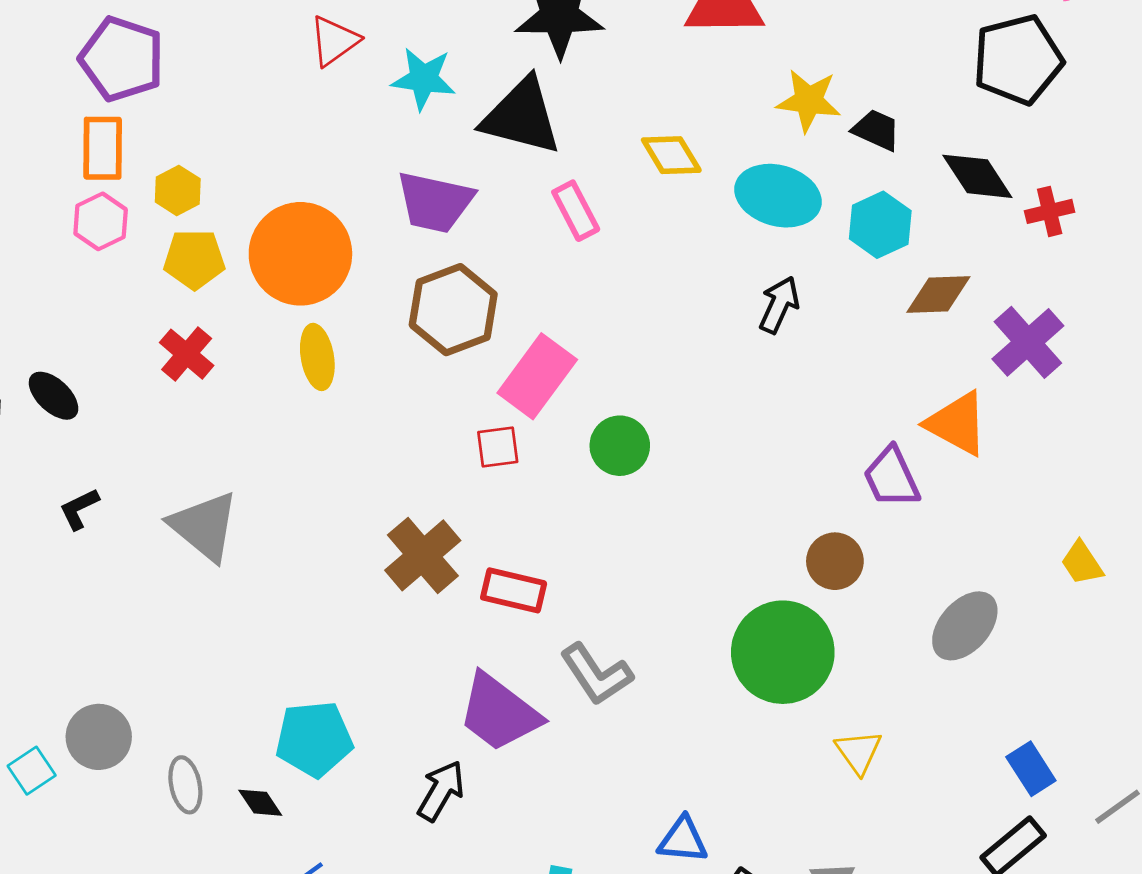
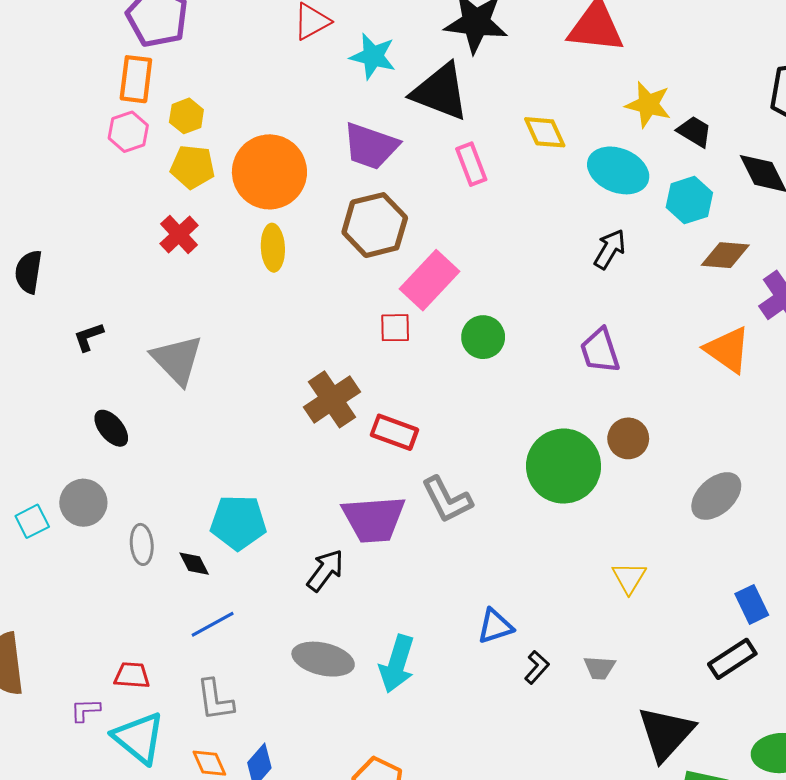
black ellipse: (54, 396) -> (111, 428), moved
purple trapezoid: (891, 477) -> (600, 351), moved
green circle: (783, 652) -> (564, 466), moved
purple trapezoid: (499, 713) -> (374, 519), turned -48
blue triangle: (683, 840) -> (495, 626), turned -30

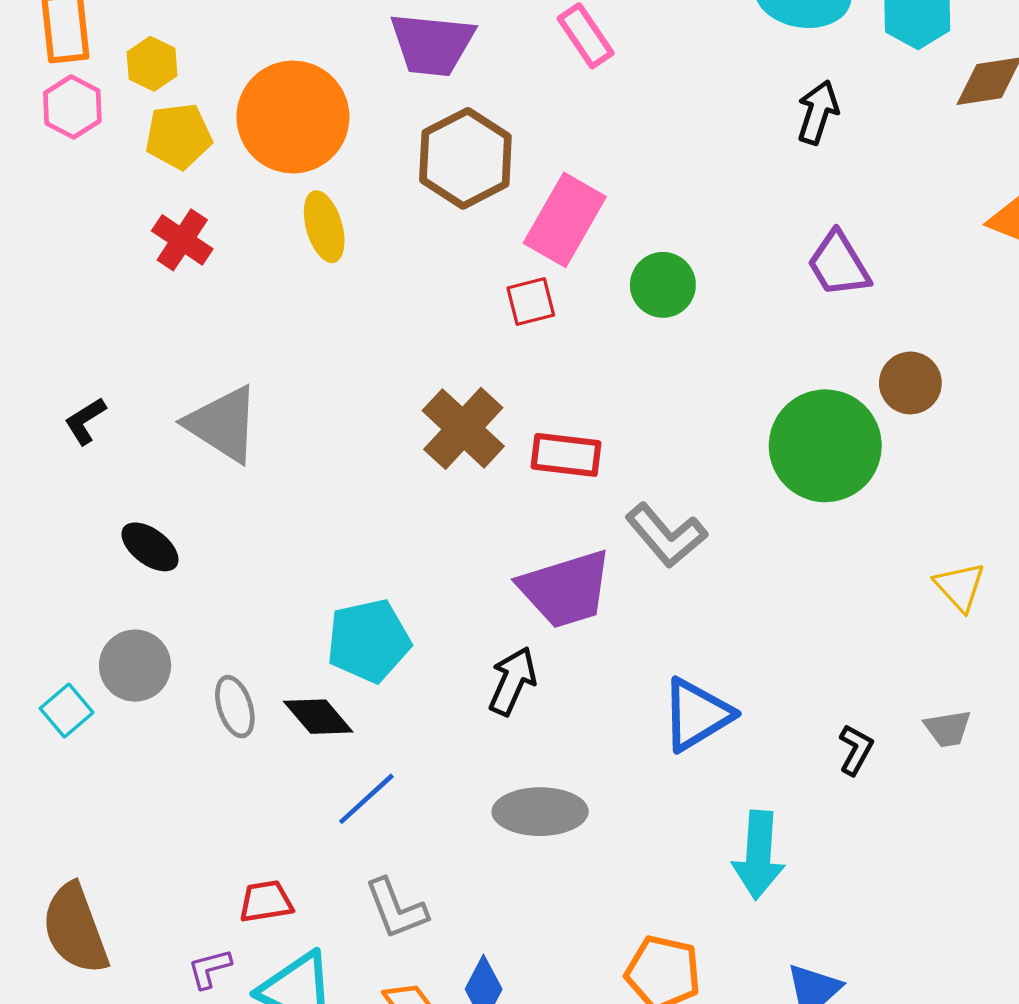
black diamond: (194, 564) -> (318, 717), size x1.4
blue triangle: (495, 626) -> (697, 715), moved, size x1.4
cyan arrow: (397, 664) -> (759, 855), moved

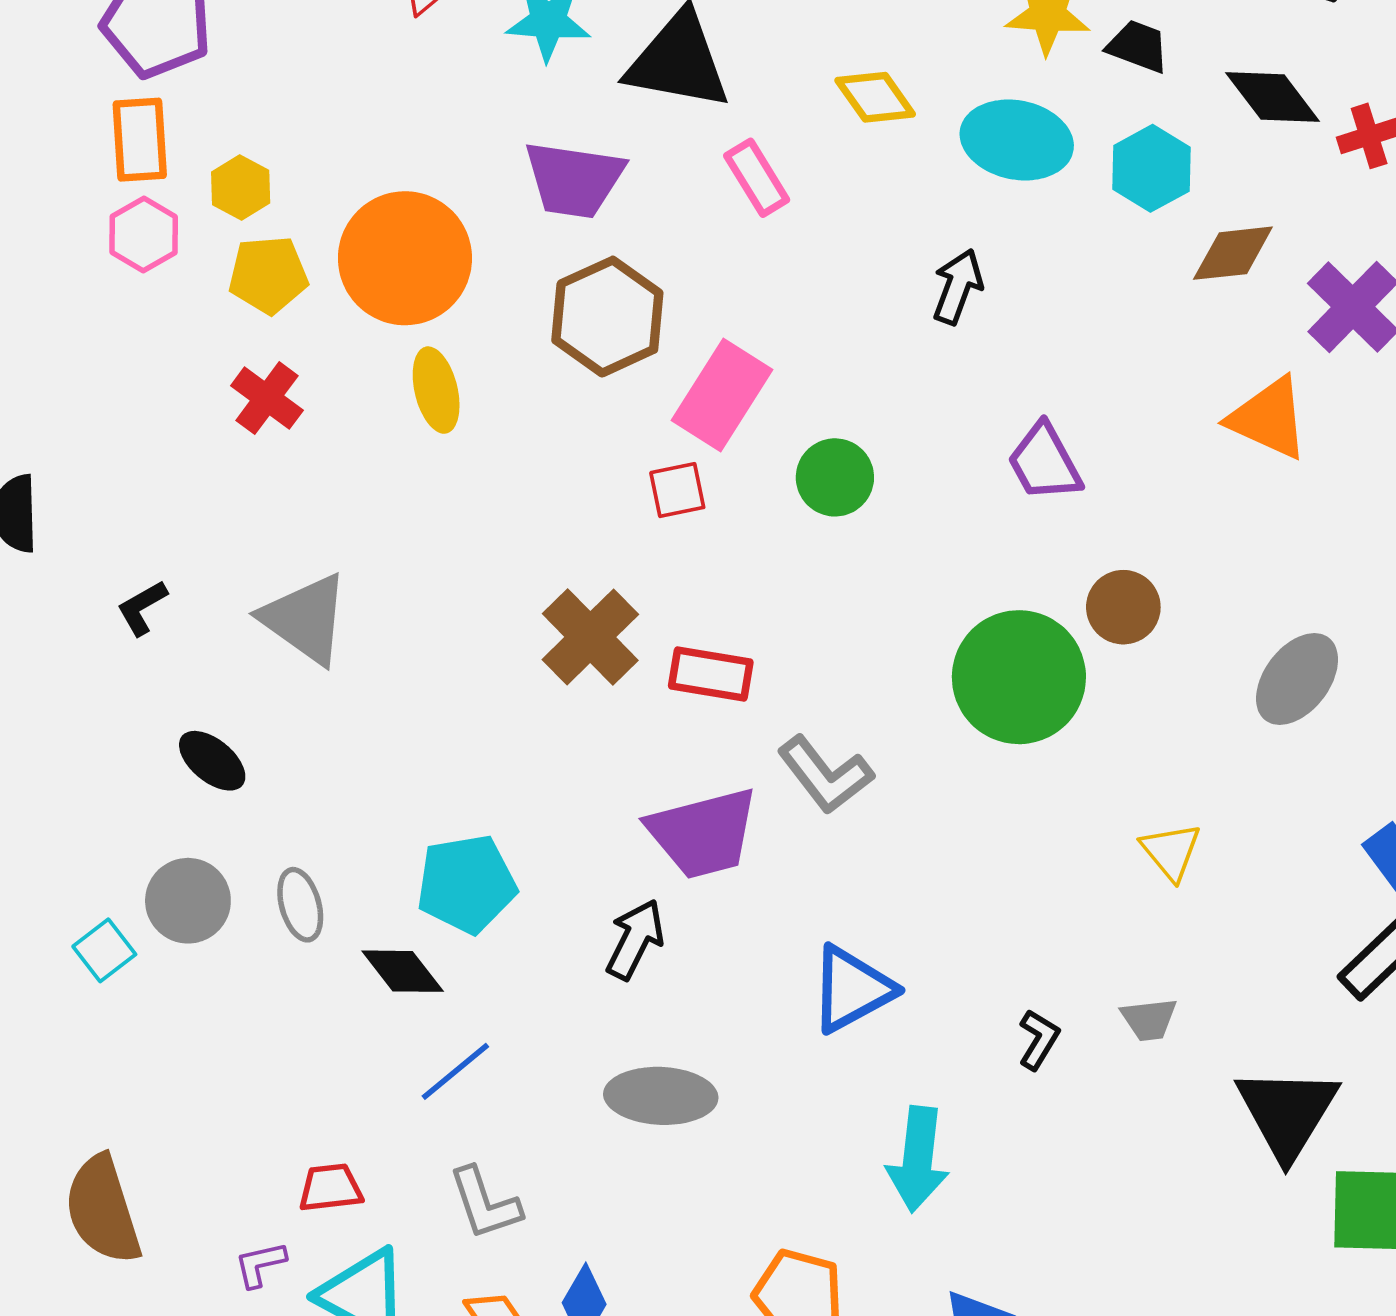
black arrow: (818, 112) -> (958, 287), moved
gray ellipse: (235, 707) -> (300, 905), moved

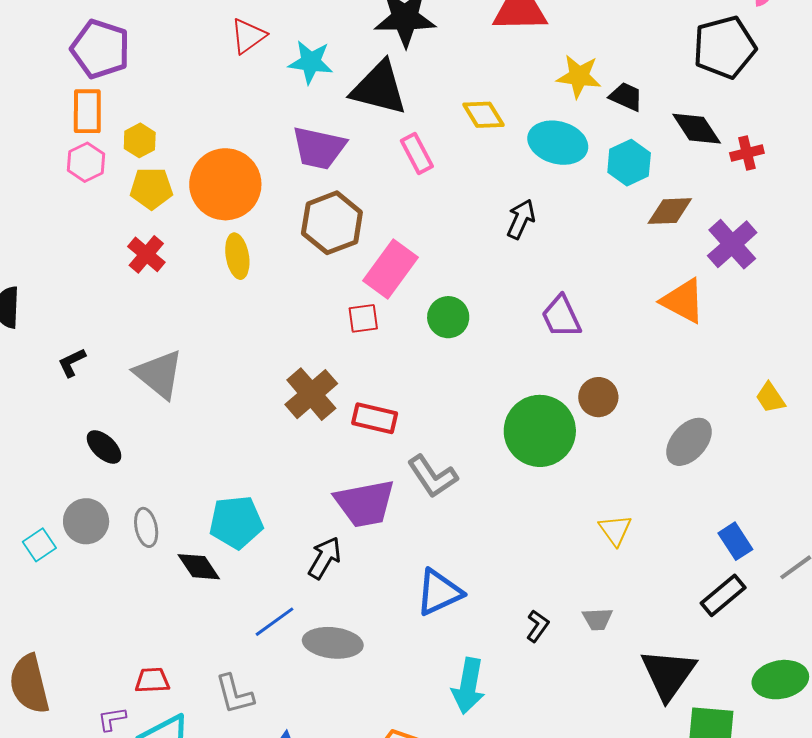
blue line: (455, 1071) -> (274, 622), moved

